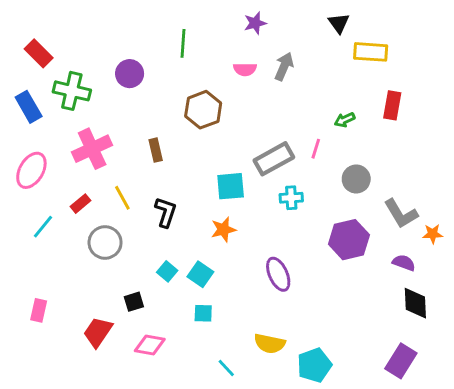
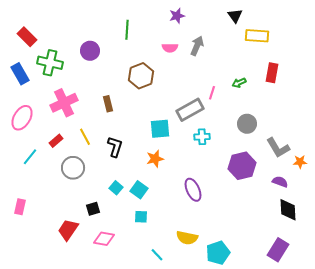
pink line: (316, 149) -> (212, 93), moved
pink rectangle: (39, 310) -> (20, 207), moved

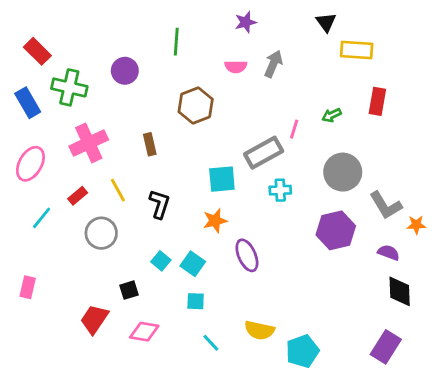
gray circle: (247, 124) -> (343, 172), size x1.4
purple ellipse: (193, 190) -> (247, 255), moved
cyan line: (157, 255) -> (211, 343), moved

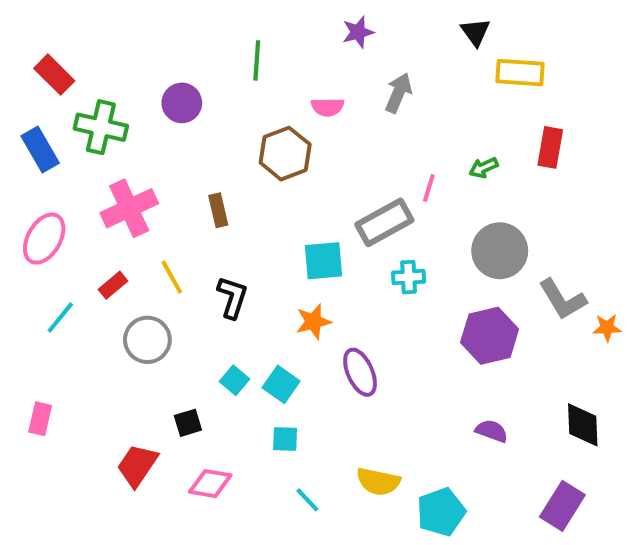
pink semicircle: (236, 67) -> (328, 107), moved
purple semicircle: (389, 253) -> (492, 431), moved

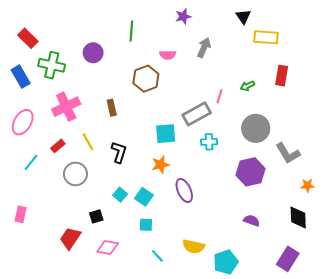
orange star: (607, 328) -> (307, 185), moved

